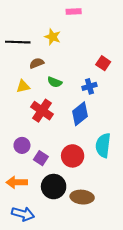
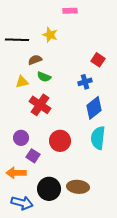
green semicircle: (55, 82) -> (44, 77), moved
blue diamond: (80, 114) -> (94, 108), moved
red circle: (73, 156) -> (60, 141), moved
purple square: (41, 158) -> (33, 156), moved
black circle: (54, 187) -> (49, 189), moved

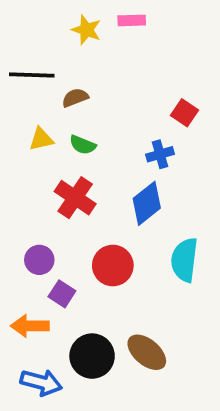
yellow star: (50, 35) -> (86, 30), moved
brown semicircle: (35, 60) -> (75, 98), moved
yellow triangle: (22, 82) -> (41, 139), moved
blue diamond: (94, 108) -> (147, 203), moved
brown ellipse: (78, 187) -> (147, 352), turned 35

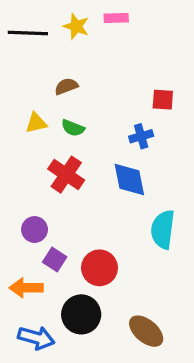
black line: (32, 75) -> (28, 33), moved
red square: (184, 113) -> (163, 100), turned -30
blue diamond: (147, 203) -> (129, 180), turned -63
red circle: (113, 266) -> (99, 268), moved
brown ellipse: (147, 352) -> (146, 331), moved

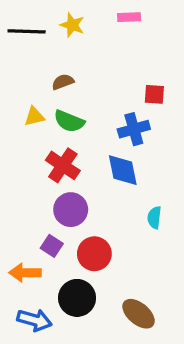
pink rectangle: (116, 18) -> (129, 17), moved
green semicircle: (73, 128) -> (69, 121), size x1.4
blue cross: (141, 136) -> (134, 129), size x1.4
purple circle: (35, 230) -> (71, 210), moved, size x1.4
cyan semicircle: (163, 230) -> (154, 217), size x0.6

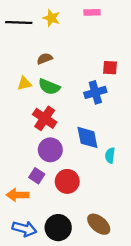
blue diamond: (123, 170) -> (87, 137), moved
black circle: (77, 298) -> (58, 228), moved

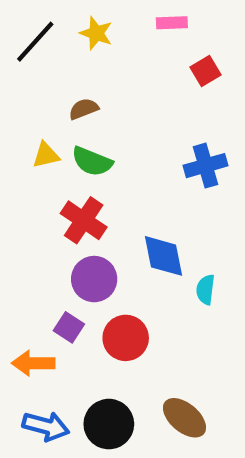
black line: (19, 23) -> (35, 42), turned -50
red square: (110, 68) -> (206, 71), moved, turned -35
blue cross: (95, 92) -> (206, 166), moved

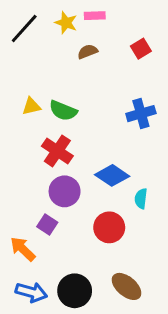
pink rectangle: (172, 23) -> (95, 16), moved
brown semicircle: (84, 109) -> (88, 52), moved
blue diamond: (163, 256) -> (112, 175), turned -44
red circle: (126, 338) -> (109, 227), moved
orange arrow: (33, 363) -> (23, 249), turned 44

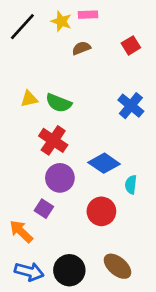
blue cross: (141, 114) -> (131, 106), turned -35

